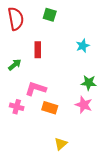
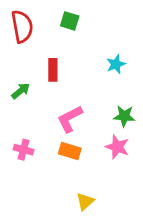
pink L-shape: (36, 89) -> (70, 119), moved, turned -45

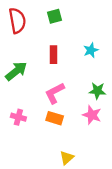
green square: (70, 21) -> (55, 16), turned -32
red rectangle: (53, 70) -> (53, 55), moved
green arrow: (21, 91) -> (16, 71), size x1.5

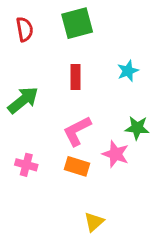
green square: (55, 16) -> (77, 23), size x1.5
red semicircle: (17, 21) -> (25, 29), size x0.7
pink star: (92, 115) -> (116, 154), moved

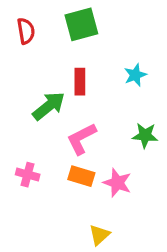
green arrow: (23, 100) -> (49, 106), moved
pink star: (116, 154) -> (117, 183), moved

